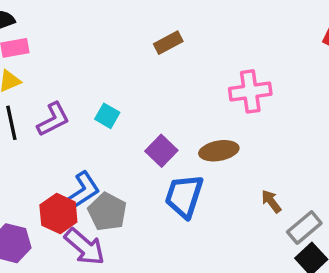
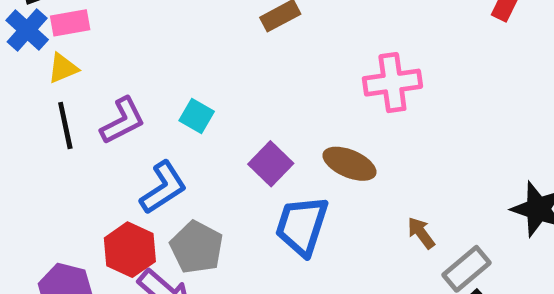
brown ellipse: (219, 151) -> (349, 164), turned 33
blue L-shape: (83, 191) -> (163, 188), moved

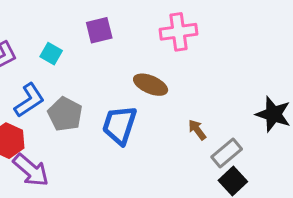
purple square: (271, 164) -> (99, 30), moved, turned 32
gray pentagon: (197, 247) -> (65, 114), moved

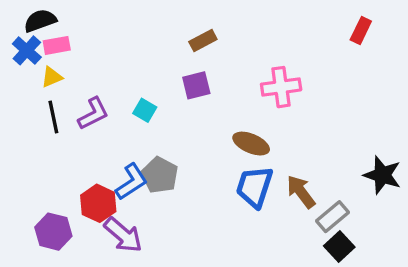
blue L-shape: (29, 100) -> (131, 182), moved
blue trapezoid: (119, 125) -> (254, 187), moved
brown arrow: (197, 130) -> (301, 192), size x1.5

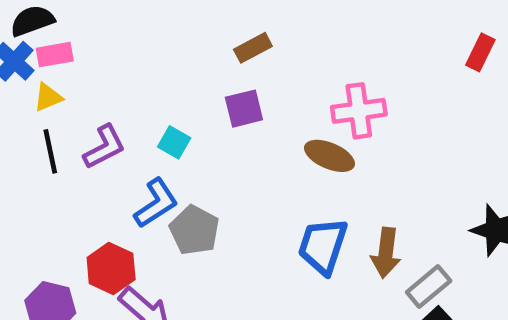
red rectangle: (361, 31) -> (480, 52), moved
brown ellipse: (251, 144) -> (330, 156), moved
blue L-shape: (131, 182) -> (156, 203), moved
brown arrow: (301, 192) -> (386, 253), turned -136

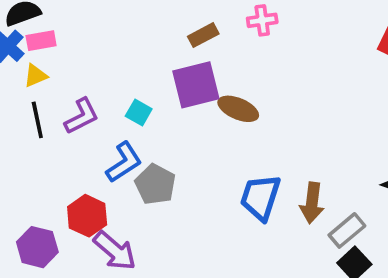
purple square: (244, 109) -> (196, 85), size x1.5
pink cross: (359, 111) -> (262, 20), moved, size x0.7
brown ellipse: (330, 156) -> (238, 109), moved

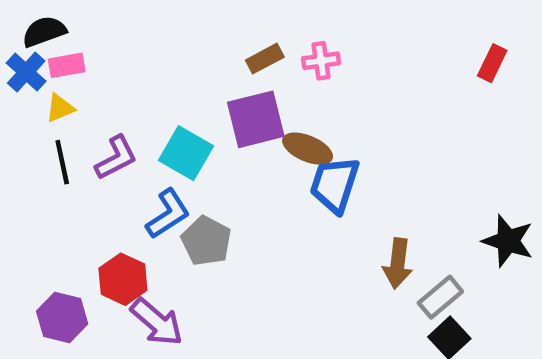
pink cross: (262, 20) -> (321, 61), moved
cyan square: (139, 112) -> (186, 153), size x1.6
blue trapezoid: (260, 197) -> (335, 185), moved

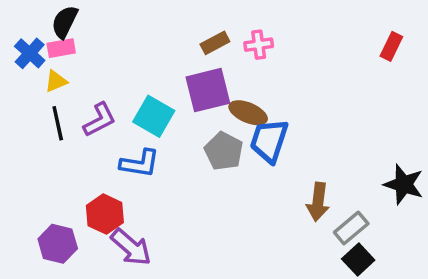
black semicircle: (44, 32) -> (65, 22), moved, turned -44
blue L-shape: (168, 214) -> (140, 163), turned 42
gray pentagon: (206, 241) -> (224, 151), moved

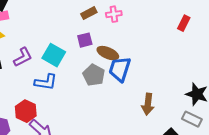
red rectangle: (391, 46) -> (184, 23), moved
purple square: (208, 90) -> (85, 40), size x0.6
gray rectangle: (351, 228) -> (192, 119), moved, turned 66

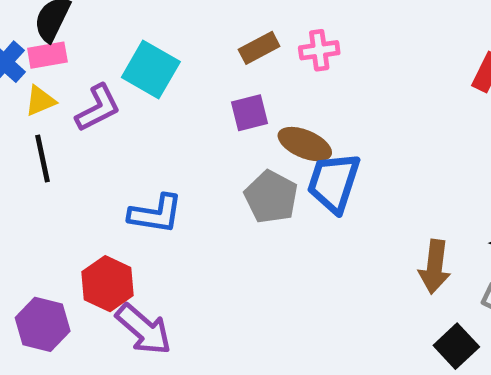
cyan square: (54, 55) -> (151, 69), moved
purple L-shape: (23, 57) -> (98, 108), moved
brown arrow: (148, 104) -> (435, 267), moved

